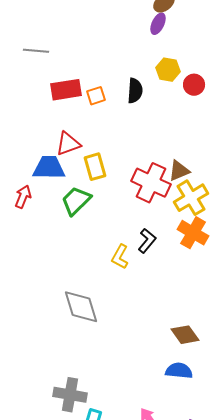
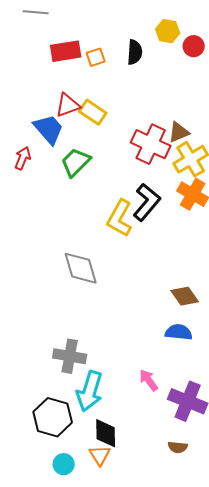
yellow rectangle: (95, 167) -> (93, 112), moved, turned -40
blue trapezoid: (49, 168) -> (49, 129), turned 48
black L-shape: (147, 241) -> (147, 202), size x1.5
yellow L-shape: (120, 257) -> (120, 218), size x1.5

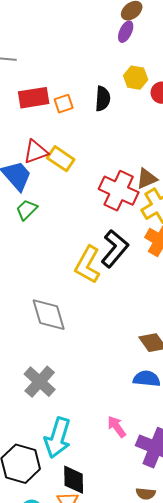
green trapezoid: (76, 162) -> (27, 210), moved, size x0.7
gray cross: (70, 356) -> (40, 382), moved, turned 32

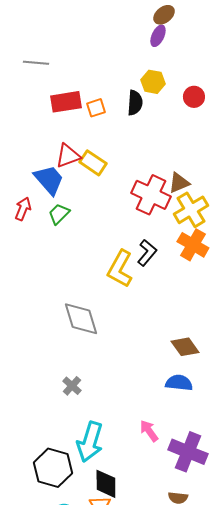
yellow hexagon: (136, 78) -> (153, 82), moved
black L-shape: (115, 249) -> (147, 253), size x0.7
gray cross: (40, 382) -> (72, 386), size x0.6

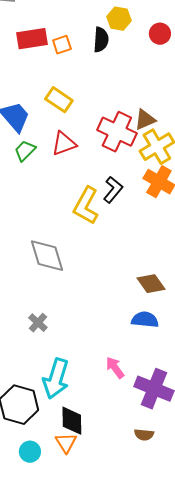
red triangle: (68, 156) -> (64, 144), moved

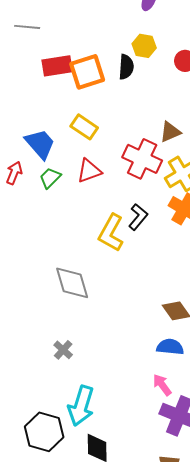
orange square: (62, 45) -> (87, 72), size x1.8
brown triangle: (145, 120) -> (170, 132), moved
pink arrow: (115, 368) -> (162, 385), moved

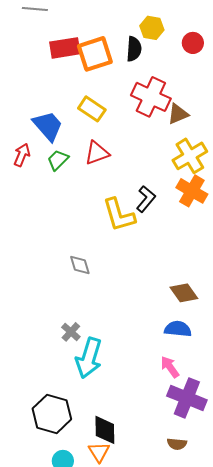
red cross: (142, 159) -> (151, 97), moved
yellow L-shape: (111, 233) -> (119, 215), turned -45
gray diamond: (72, 283) -> (80, 265), size x0.6
cyan arrow: (81, 406) -> (89, 358), moved

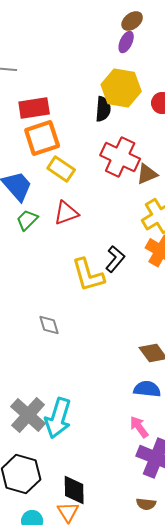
yellow hexagon: (152, 28) -> (121, 88), size x1.6
orange square: (95, 54) -> (42, 138), moved
gray cross: (71, 332) -> (28, 415), moved, size x1.8

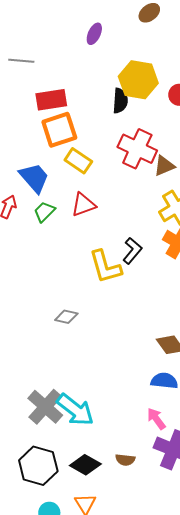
purple ellipse: (126, 42) -> (94, 34), moved
gray diamond: (49, 325) -> (66, 317), turned -60
cyan arrow: (58, 418) -> (75, 410), turned -69
black diamond: (74, 490) -> (85, 465), moved, turned -60
brown semicircle: (146, 504) -> (125, 460), moved

